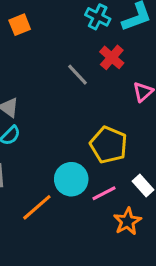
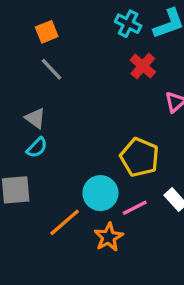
gray line: (77, 75) -> (52, 69), moved
orange star: (127, 221) -> (109, 237), moved

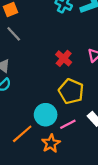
red cross: (143, 66) -> (64, 58), moved

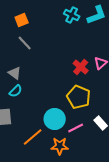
red cross: (64, 58) -> (81, 67), moved
orange star: (51, 143) -> (60, 146), turned 30

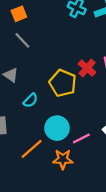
cyan semicircle: (16, 91) -> (30, 100), moved
yellow pentagon: (79, 97) -> (63, 83), moved

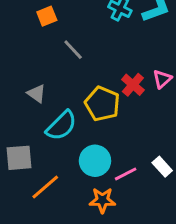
gray line: (22, 40) -> (73, 50), moved
cyan semicircle: (30, 100) -> (61, 126), size x1.6
orange line: (32, 149) -> (45, 187), moved

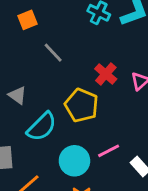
red cross: (133, 85) -> (106, 74), moved
pink line: (126, 174) -> (109, 151), moved

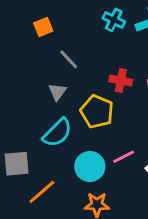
red cross: (106, 74) -> (121, 81), turned -30
gray triangle: (18, 95) -> (57, 92), moved, turned 30

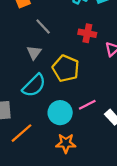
red cross: (121, 81) -> (87, 33), moved

